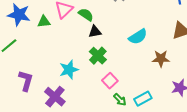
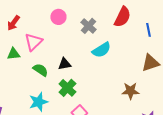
green semicircle: (86, 15) -> (40, 70), moved
cyan semicircle: (138, 37) -> (101, 50), moved

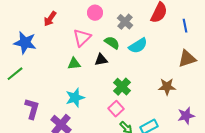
pink triangle: (33, 42) -> (82, 38), moved
green triangle: (13, 54) -> (74, 64), moved
green semicircle: (40, 70) -> (112, 43), moved
green cross: (67, 88) -> (122, 87), moved

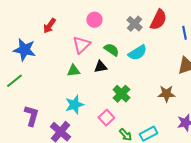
gray cross: (125, 22) -> (134, 24), moved
pink square: (116, 109) -> (106, 118), moved

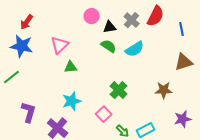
red arrow: (49, 26) -> (27, 22), moved
pink triangle: (81, 45) -> (60, 45), moved
black triangle: (100, 67) -> (110, 27), moved

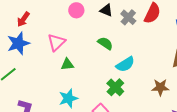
pink circle: (92, 16) -> (76, 10), moved
black triangle: (110, 27) -> (106, 10), moved, turned 32
blue star: (22, 46) -> (18, 43), turned -30
cyan semicircle: (135, 49) -> (125, 64), moved

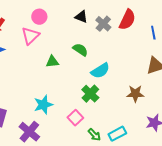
pink circle: (76, 10) -> (39, 17), moved
pink triangle: (56, 42) -> (30, 36), moved
green triangle: (67, 64) -> (52, 62), moved

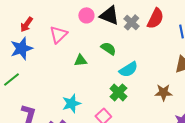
pink circle: (39, 17) -> (86, 15), moved
black triangle: (81, 17) -> (109, 15), size x1.5

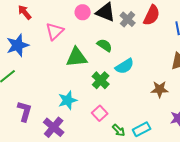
red arrow: (26, 24) -> (25, 12), moved, turned 105
green triangle: (80, 60) -> (77, 57), size x1.6
green cross: (118, 92) -> (101, 80), moved

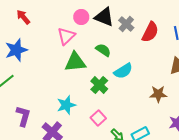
red semicircle: (152, 15) -> (150, 32), moved
pink triangle: (55, 31) -> (66, 36), moved

